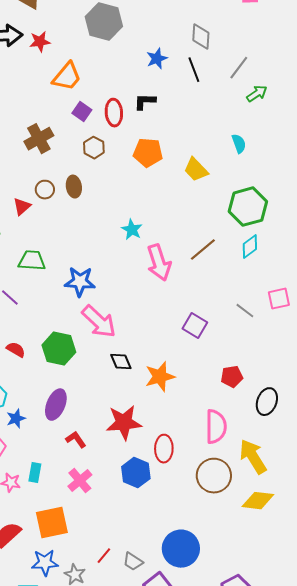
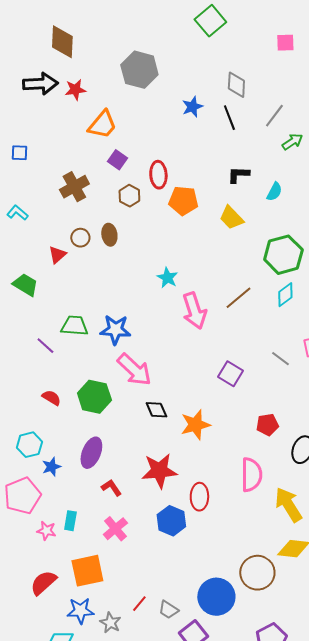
black L-shape: (145, 102) -> (238, 175), moved
red ellipse: (114, 113) -> (158, 175), moved
cyan semicircle: (239, 144) -> (274, 192), turned 48
green trapezoid: (32, 261) -> (74, 326), moved
brown circle: (214, 476) -> (257, 573), moved

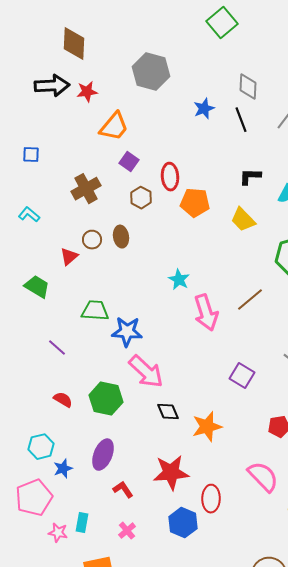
green trapezoid: (74, 326) -> (95, 311), moved
pink semicircle: (251, 475) -> (263, 477), turned -44
pink cross: (115, 529) -> (127, 531), size x0.7

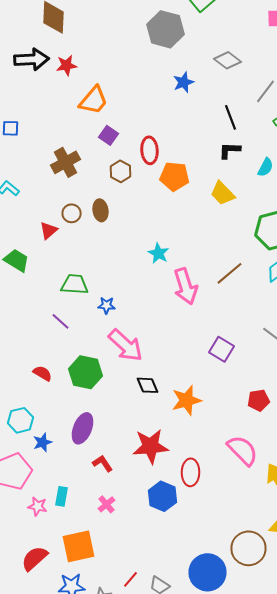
gray hexagon: (151, 72) -> (166, 29), moved
gray diamond: (248, 87) -> (228, 60), turned -56
black line: (241, 120) -> (230, 117), moved
blue star: (127, 332) -> (106, 305), size x0.6
purple line: (57, 348) -> (60, 321), moved

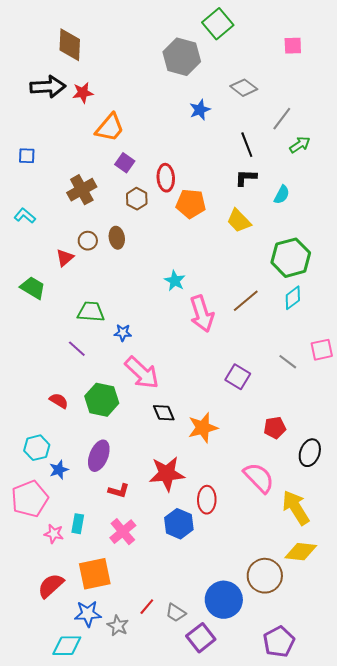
red L-shape: (102, 463) -> (119, 491), turned 140
pink cross: (106, 504) -> (123, 532), size x1.5

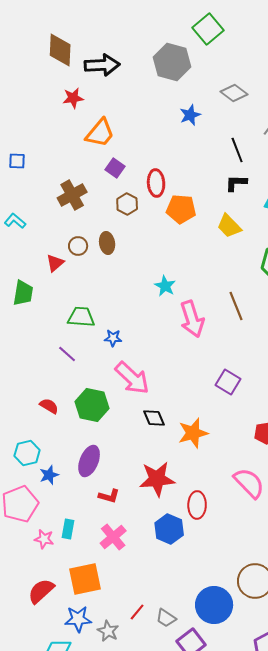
black arrow: (48, 87) -> (102, 65), moved
green trapezoid: (33, 288) -> (23, 293), turned 68
brown line: (246, 301) -> (236, 306), turned -72

